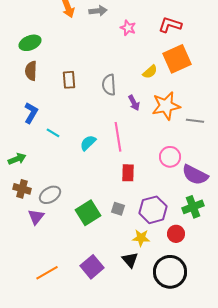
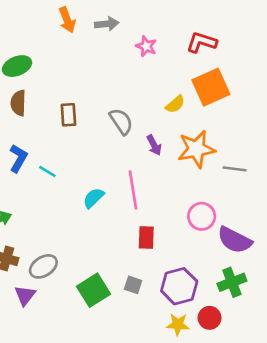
gray semicircle: (109, 85) -> (121, 121), turned 150
cyan line: (53, 133) -> (47, 172), moved
yellow star: (141, 238) -> (178, 324), moved

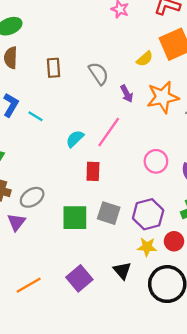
pink line: (133, 190) -> (109, 132), turned 44
pink circle: (202, 216) -> (156, 161), moved
red rectangle: (146, 237) -> (93, 171), moved
gray square: (133, 285) -> (109, 213), size x1.5
green square: (93, 290) -> (75, 218), turned 32

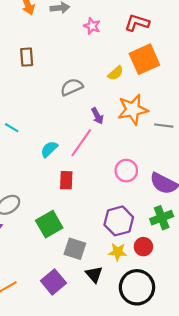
brown rectangle: (53, 68) -> (27, 57), moved
gray semicircle: (99, 73) -> (72, 87), turned -80
purple arrow: (127, 94) -> (97, 116), moved
gray square: (109, 213) -> (75, 249), moved
green square: (75, 218) -> (49, 224), turned -30

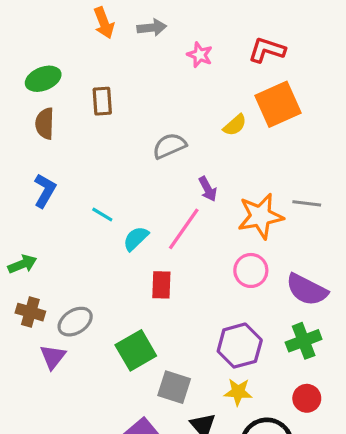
orange star: (133, 110) -> (260, 216), moved
cyan line: (12, 128) -> (102, 215), moved
red circle: (143, 247) -> (307, 398), moved

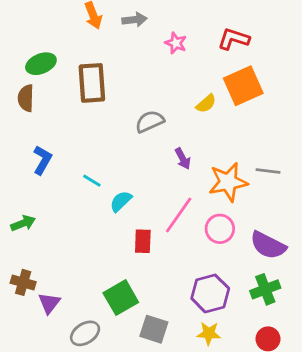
brown rectangle: (102, 101) -> (92, 83), size x1.6
brown semicircle: (45, 123) -> (26, 98), moved
pink line: (184, 229) -> (179, 215), moved
brown cross: (30, 312) -> (23, 282), moved
gray ellipse: (75, 322) -> (85, 333), moved

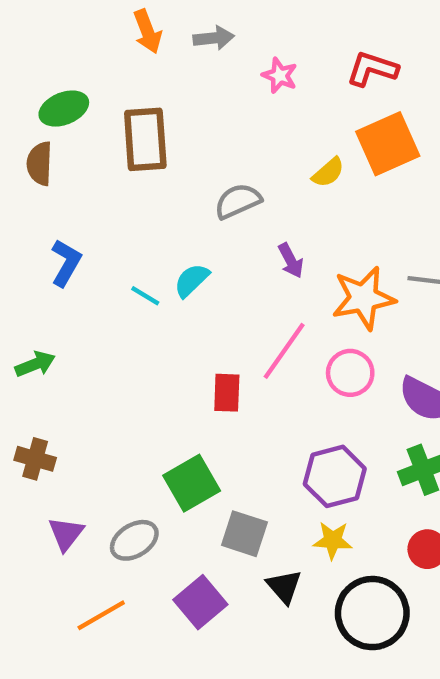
cyan semicircle: (121, 201) -> (192, 280), moved
purple triangle: (49, 303) -> (66, 534), moved

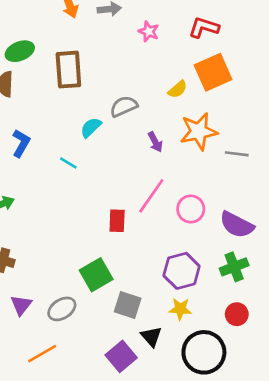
cyan semicircle: (192, 280) -> (91, 127), moved
orange star: (363, 298) -> (199, 131), moved
purple square: (200, 602) -> (121, 356), moved

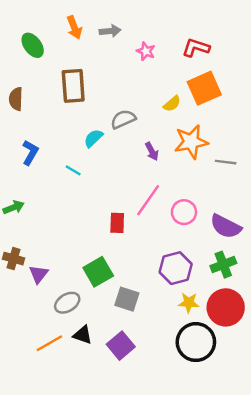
green ellipse: (20, 51) -> (33, 45), moved, turned 75
purple triangle: (21, 305) -> (39, 274), moved
yellow star: (180, 309) -> (189, 303), moved
red circle: (237, 314) -> (226, 307), size x1.8
black triangle: (151, 337) -> (83, 335), moved, turned -30

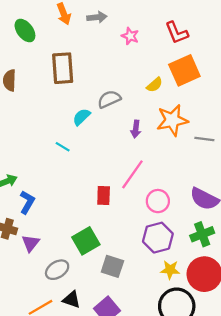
red L-shape: (196, 48) -> (177, 33), turned -130
purple arrow: (152, 151) -> (136, 129), turned 35
blue L-shape: (30, 153) -> (27, 202), moved
pink circle: (184, 212) -> (158, 201), moved

